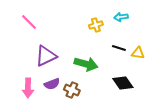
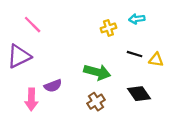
purple triangle: (46, 56) -> (19, 56), moved
purple semicircle: (52, 84) -> (53, 86), moved
brown cross: (72, 90) -> (96, 102), moved, turned 35

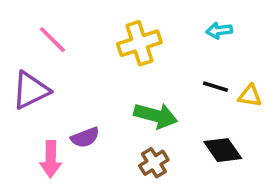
yellow cross: (108, 28) -> (139, 43), moved, size x1.6

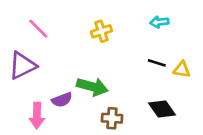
yellow cross: (139, 43) -> (101, 31), size x0.7
green arrow: (156, 116) -> (92, 87), moved
brown cross: (154, 163) -> (112, 118), turned 36

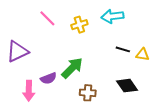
cyan arrow: (159, 22) -> (113, 16), moved, size x1.5
pink line: (38, 29) -> (47, 18), moved
green arrow: (92, 87) -> (72, 68), turned -60

